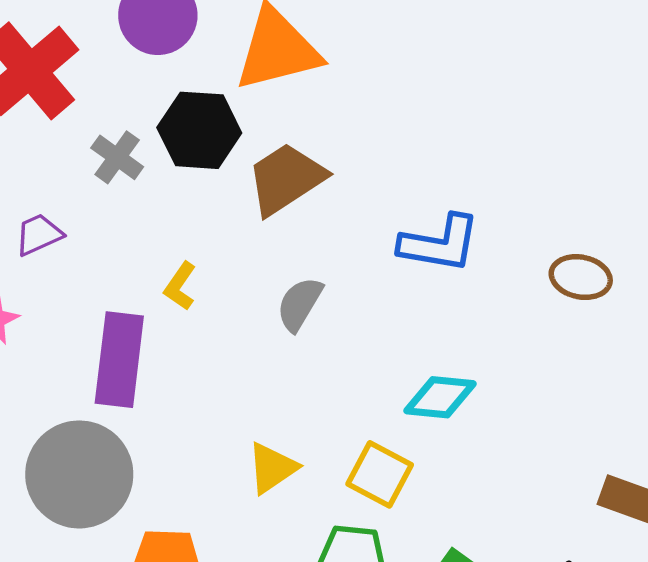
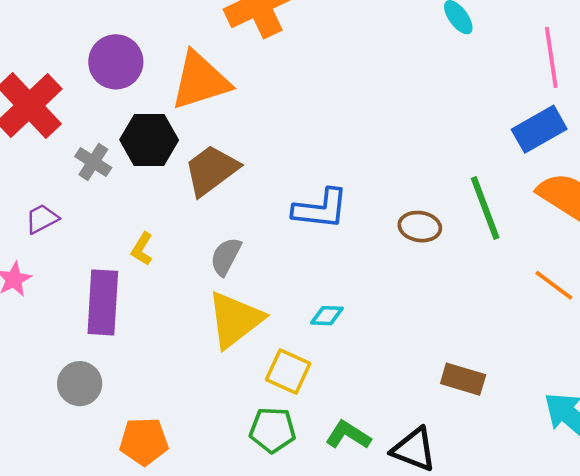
cyan diamond: (440, 397) -> (327, 316), size x0.7
yellow triangle: (272, 468) -> (235, 320), moved, size x1.6
gray circle: (79, 474) -> (80, 384), size x0.6

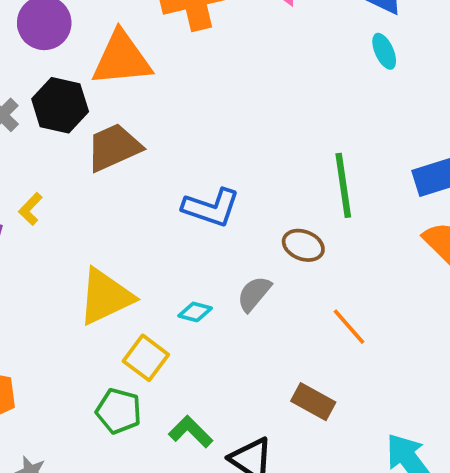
green line: (485, 208) -> (343, 185), moved
gray semicircle: (226, 256) -> (254, 294), moved
orange line: (554, 285) -> (349, 327), moved

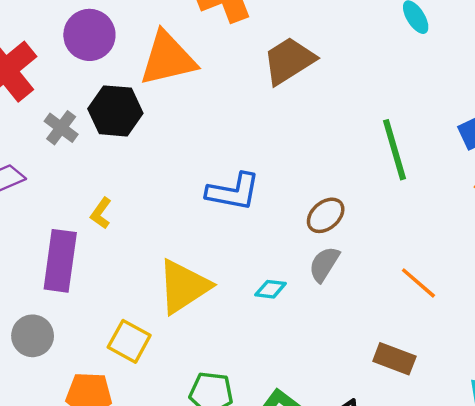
brown trapezoid: (114, 147) -> (289, 61), moved
blue L-shape: (211, 208) -> (233, 192), moved
brown ellipse: (303, 245) -> (326, 215), moved, turned -54
yellow square: (146, 358) -> (129, 341), moved

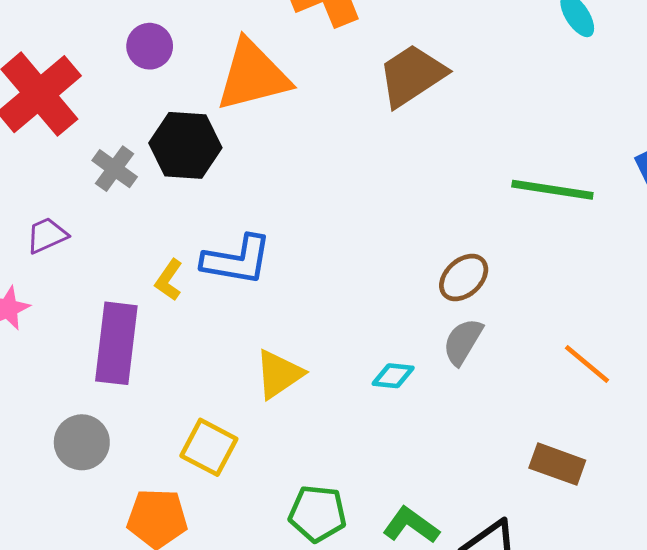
purple circle: (89, 35) -> (150, 46), size x0.7
green line: (394, 150) -> (552, 190), turned -64
blue L-shape: (233, 192) -> (237, 260), moved
yellow triangle: (184, 286) -> (279, 374), size x0.7

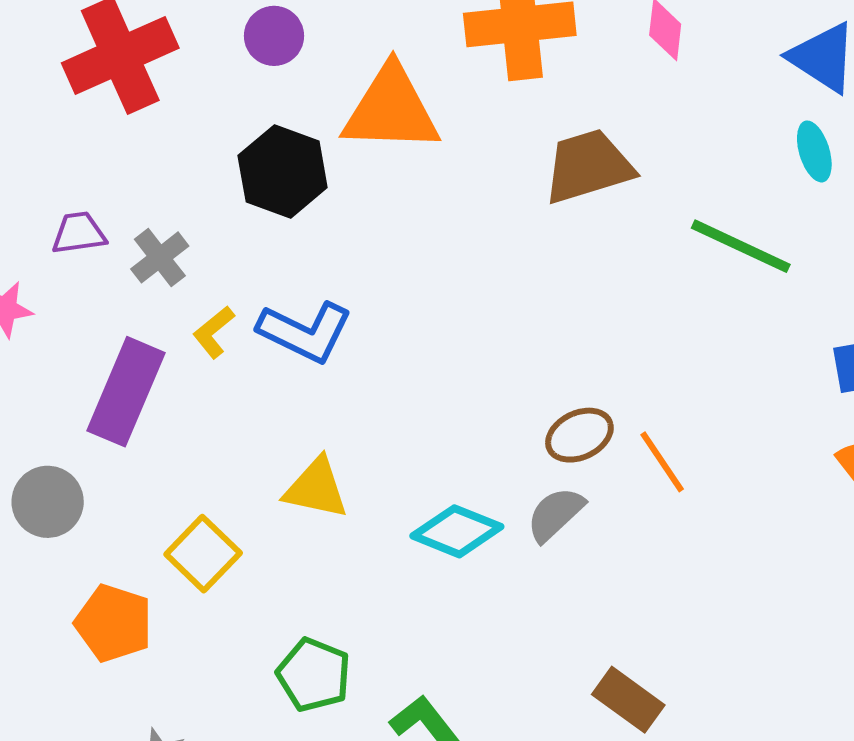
gray cross: (115, 169) -> (160, 257), moved
green line: (552, 190) -> (741, 246), moved
orange line: (587, 364) -> (662, 462), moved
yellow triangle: (279, 374) -> (316, 488), turned 30
cyan diamond: (393, 376) -> (457, 531), size x1.6

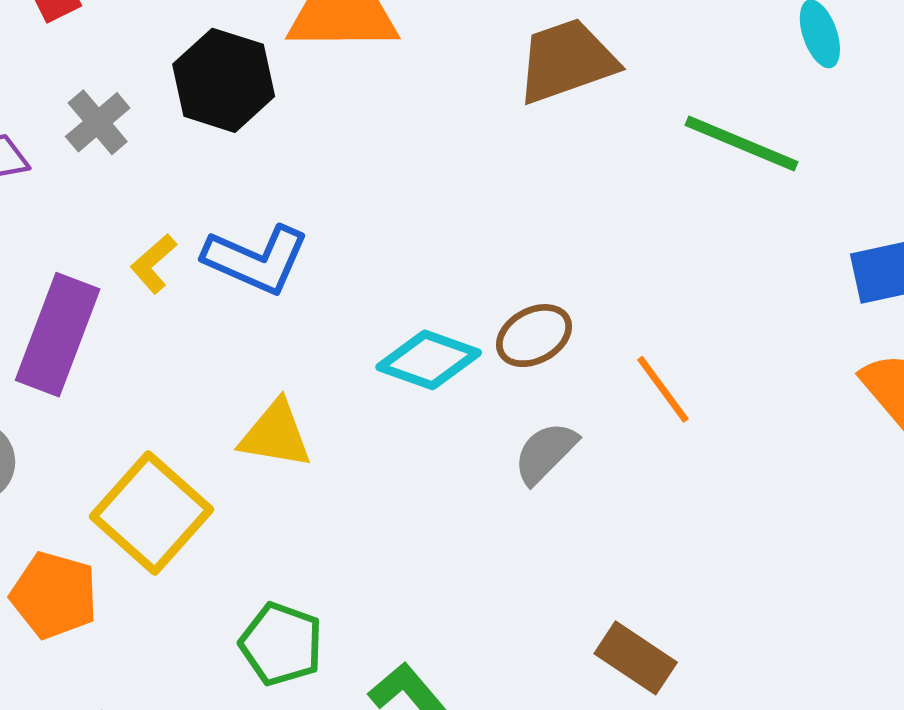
gray cross: (160, 257) -> (98, 122), moved
brown ellipse: (579, 435) -> (534, 336), moved
cyan diamond: (457, 531) -> (429, 360), moved
yellow square: (203, 554) -> (151, 513), size x1.4

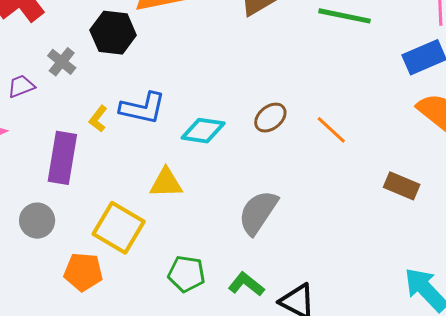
cyan diamond: (429, 360) -> (203, 131), moved
gray semicircle: (545, 453) -> (258, 212), moved, size x1.5
brown rectangle: (636, 658) -> (402, 186), moved

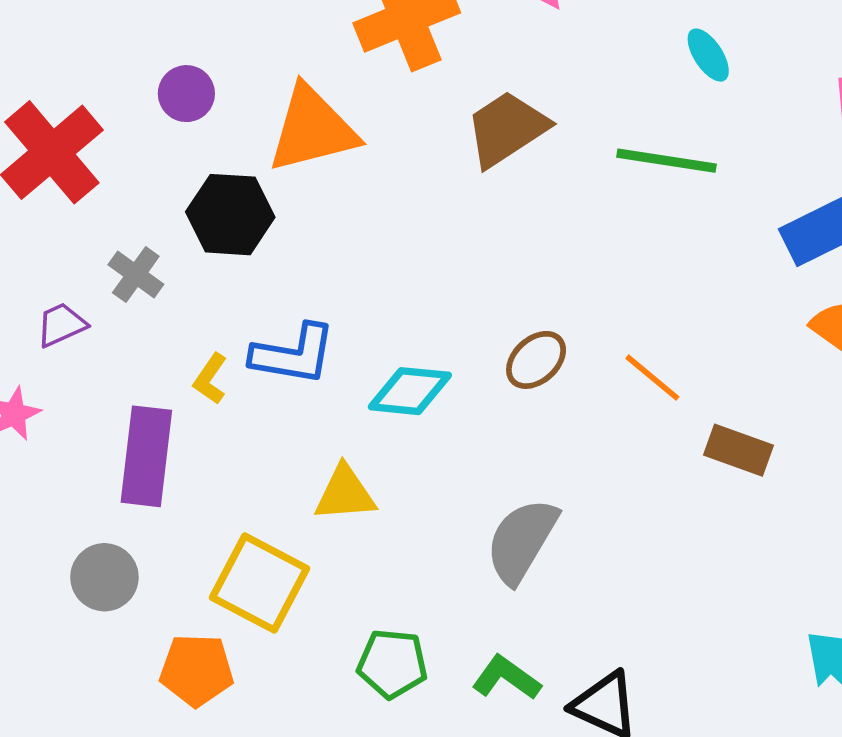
brown rectangle: (402, 186) -> (738, 450), moved

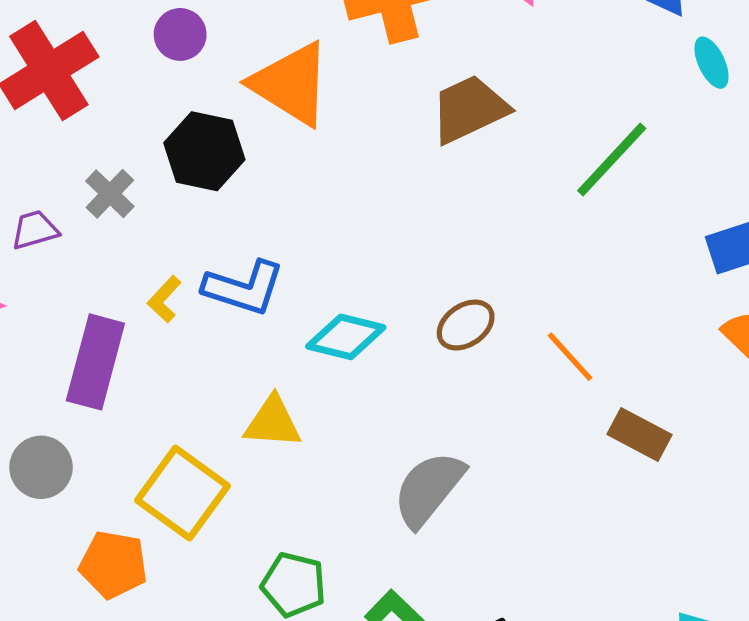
cyan ellipse: (708, 55) -> (712, 63), moved
orange triangle: (312, 129) -> (291, 84), turned 38
green line: (667, 161) -> (612, 159), turned -64

